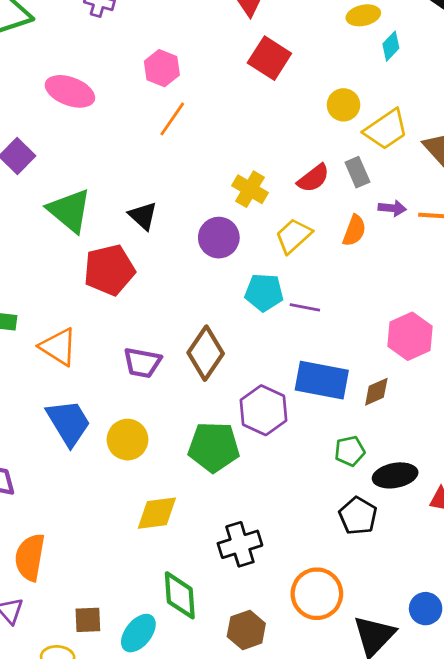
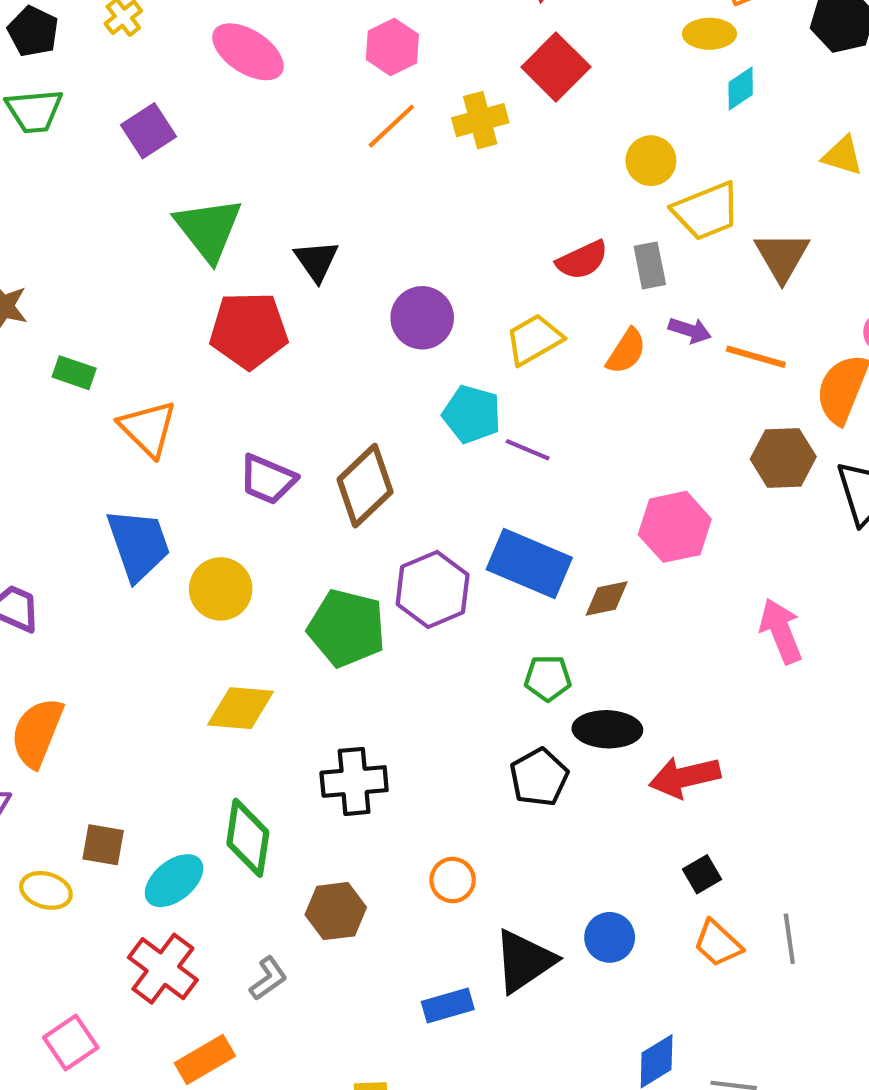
yellow cross: (250, 189) -> (480, 120), moved, turned 32
orange circle: (317, 594) -> (453, 880), size x0.6

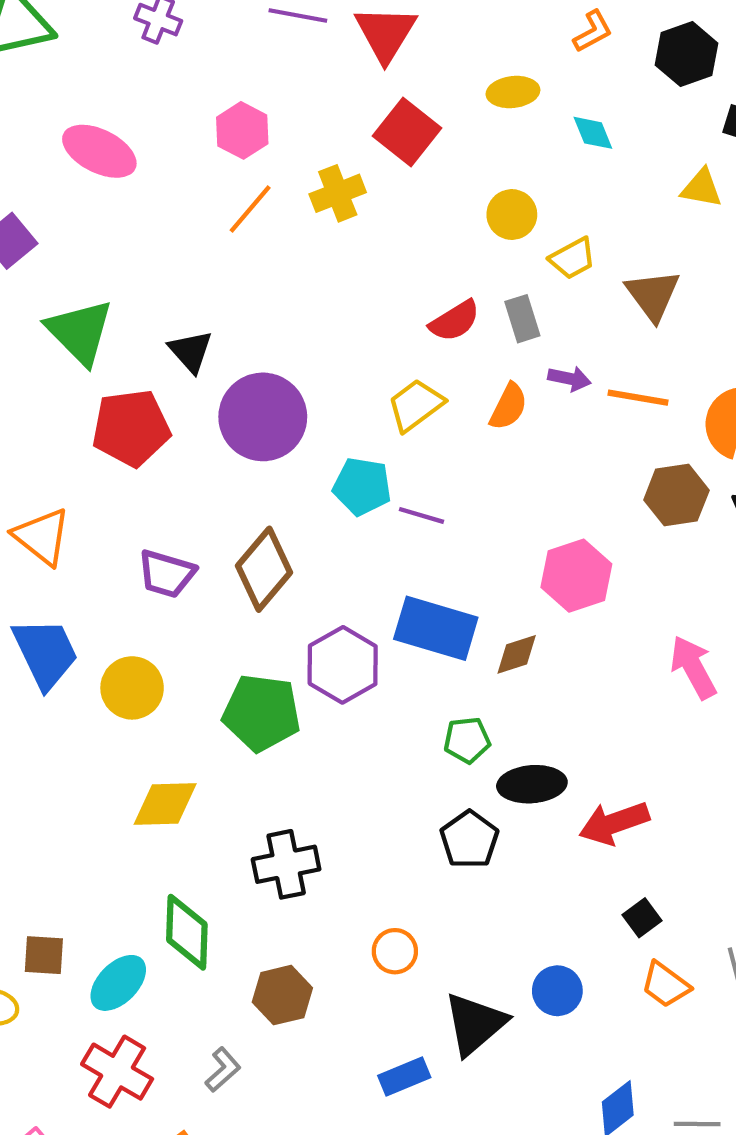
yellow ellipse: (709, 34) -> (513, 92), moved
cyan diamond: (741, 89) -> (593, 133), turned -72
yellow trapezoid: (706, 211) -> (573, 258), size x0.7
purple circle: (422, 318) -> (263, 417), moved, size x1.4

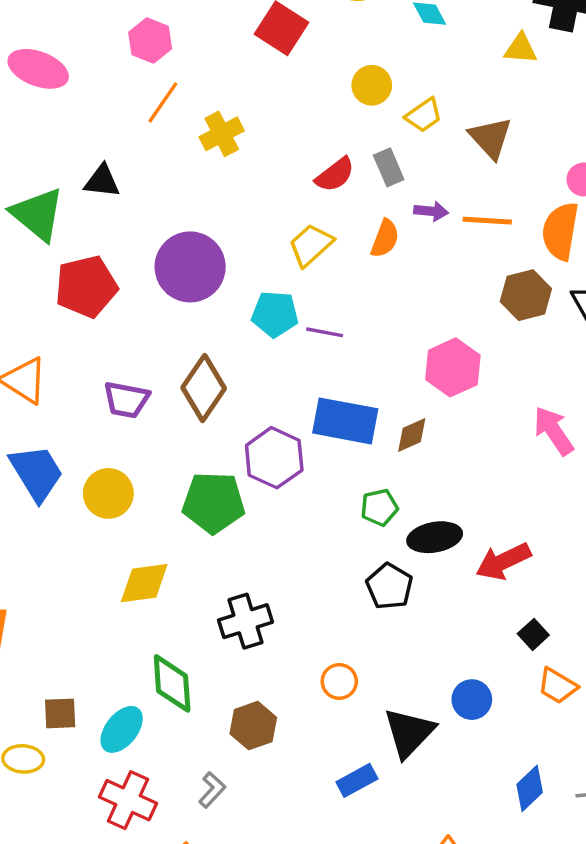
yellow cross: (338, 193) -> (222, 134), moved
black triangle: (191, 351) -> (102, 181), moved, turned -36

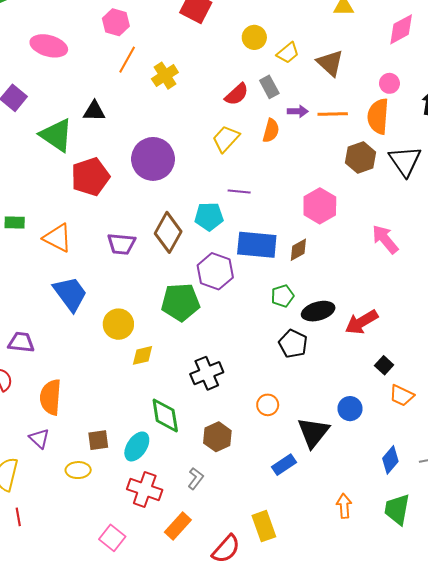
cyan pentagon: (275, 314) -> (209, 217), moved
yellow circle: (108, 493) -> (118, 324), moved
yellow diamond: (144, 583) -> (143, 355), size x0.7

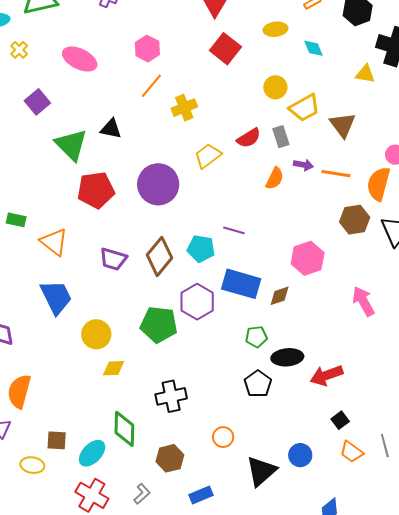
yellow trapezoid: (288, 53) -> (304, 108), size x1.4
yellow trapezoid: (226, 139) -> (208, 156), moved
blue rectangle: (284, 465) -> (201, 495), moved

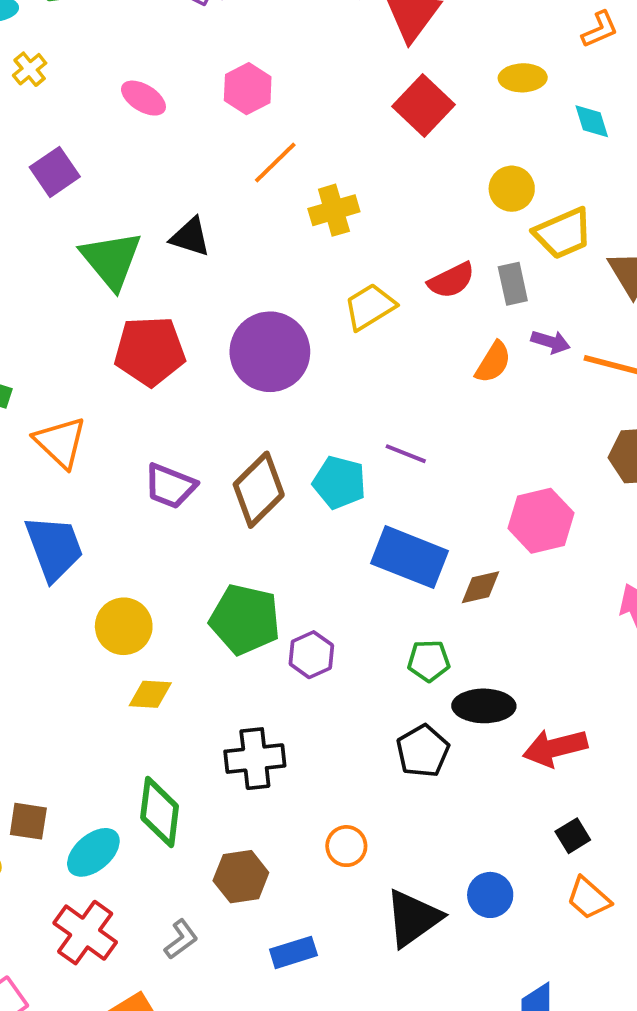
pink hexagon: (147, 49) -> (248, 89), moved
pink ellipse: (80, 59) -> (143, 98), size x0.7
purple hexagon: (197, 302) -> (311, 655), moved, size x0.7

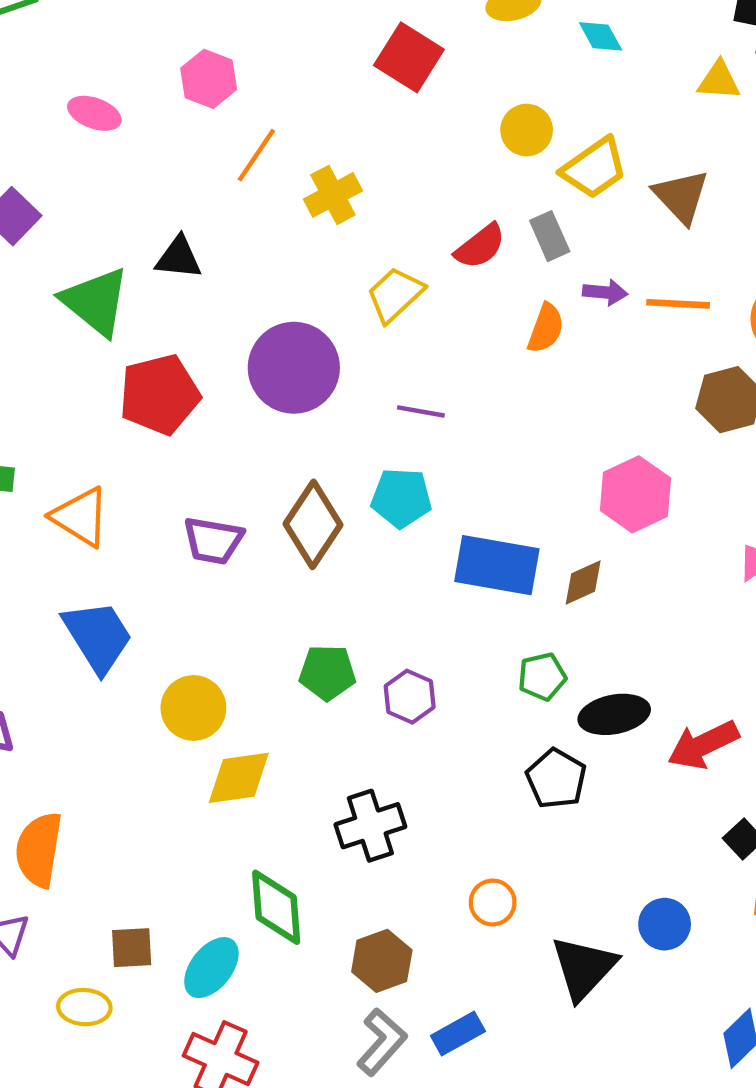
purple line: (406, 454) -> (421, 411), moved
green pentagon: (245, 619) -> (327, 673), size x0.7
yellow diamond: (150, 694) -> (239, 778), size x1.4
gray L-shape: (181, 939) -> (382, 1042), moved, size x1.4

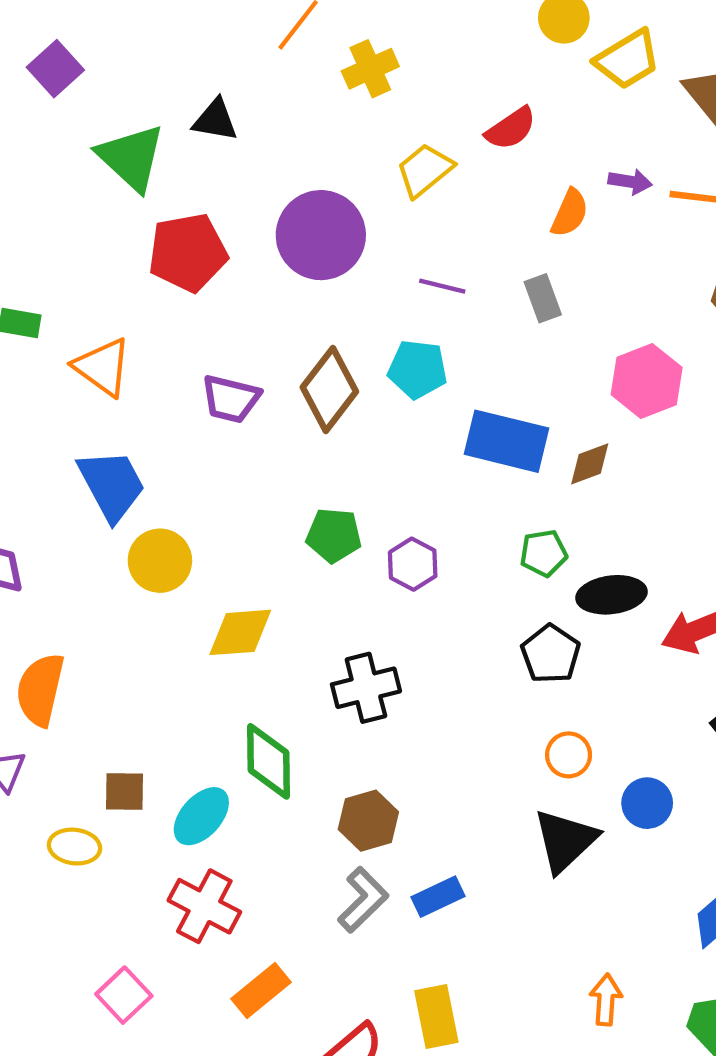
gray rectangle: (550, 236) -> (543, 298), moved
yellow circle: (193, 708) -> (160, 561), moved
orange circle: (493, 902) -> (569, 755), moved

